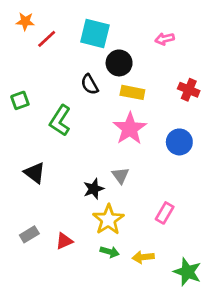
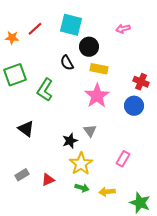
orange star: (25, 21) -> (12, 38), moved
red cross: (189, 90) -> (141, 82), moved
green square: (20, 100) -> (15, 75), size x1.6

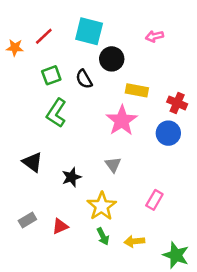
yellow rectangle: (99, 69) -> (137, 90), moved
green square: (15, 75) -> (51, 75), moved, size x0.7
black star: (70, 141) -> (71, 177), moved
green arrow: (82, 188) -> (103, 236), turned 48

